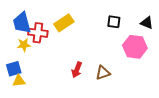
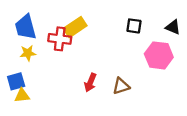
red cross: (38, 33) -> (60, 39), moved

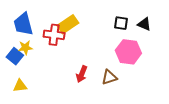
black triangle: (173, 27) -> (144, 24), moved
pink hexagon: (159, 55) -> (128, 52), moved
blue square: (16, 81) -> (15, 56), moved, turned -35

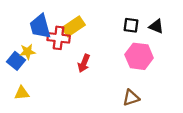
blue trapezoid: (23, 24) -> (40, 26), moved
red arrow: (82, 74) -> (84, 63), moved
brown triangle: (109, 77) -> (131, 98), moved

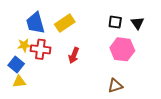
black triangle: (156, 26) -> (137, 23), turned 32
red cross: (59, 38) -> (40, 49), moved
blue square: (16, 61) -> (16, 64), moved

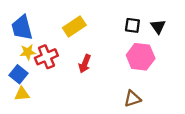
blue trapezoid: (35, 23) -> (22, 28), moved
red cross: (40, 49) -> (46, 57), turned -30

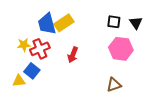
blue trapezoid: (22, 28) -> (47, 24), moved
blue square: (18, 74) -> (32, 71), moved

